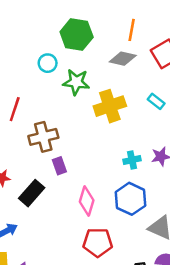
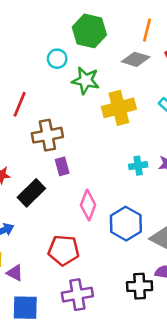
blue hexagon: (130, 199) -> (126, 224), moved
red pentagon: (98, 242) -> (64, 250), moved

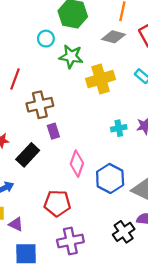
black cross: (140, 286) -> (124, 232), turned -30

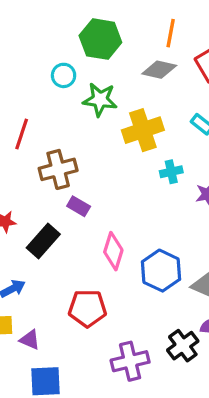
cyan cross: (119, 128) -> (171, 172), moved
purple rectangle: (53, 131) -> (79, 206), turned -40
purple cross: (70, 241) -> (130, 361), moved

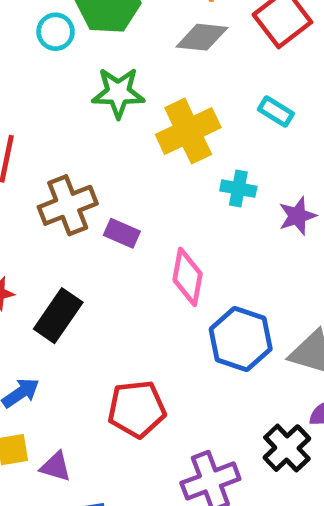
cyan circle: (64, 75) -> (56, 32), moved
cyan cross: (171, 172) -> (238, 189), turned 30
purple rectangle: (79, 206) -> (122, 233), moved
pink diamond: (113, 251) -> (188, 277), moved

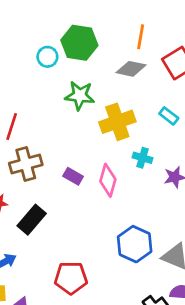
brown cross: (68, 205) -> (26, 164), moved
pink diamond: (188, 277) -> (108, 180), moved

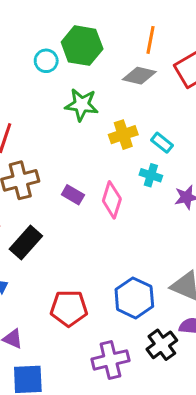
cyan rectangle: (169, 116) -> (162, 143), moved
yellow cross: (117, 122) -> (123, 135), size x0.7
blue hexagon: (135, 244) -> (134, 298), moved

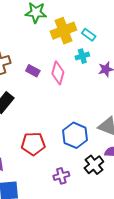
yellow cross: (123, 135) -> (63, 31), size x1.4
cyan cross: (151, 175) -> (82, 56), turned -32
purple cross: (110, 360) -> (61, 176), size x0.7

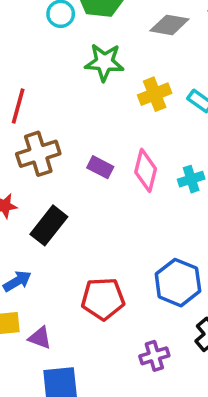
yellow cross: (63, 31) -> (155, 94), size x0.7
cyan cross: (82, 56) -> (191, 179), moved

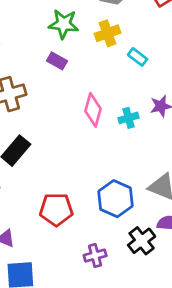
yellow cross: (155, 94) -> (108, 33), moved
purple rectangle: (100, 167) -> (57, 61), moved

